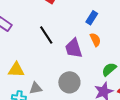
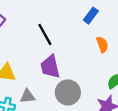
blue rectangle: (92, 18) -> (91, 16), moved
purple trapezoid: (74, 48) -> (50, 67), moved

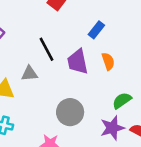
purple trapezoid: (50, 67) -> (78, 62), moved
gray triangle: (27, 96) -> (29, 74), moved

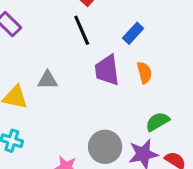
black line: (47, 49) -> (82, 30), moved
gray circle: (70, 112) -> (105, 147), moved

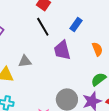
orange semicircle: (144, 73) -> (97, 49), moved

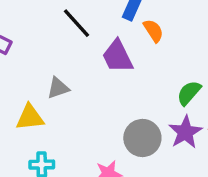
orange semicircle: (97, 49) -> (153, 31), moved

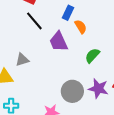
green semicircle: (189, 93) -> (92, 56), moved
purple star: (185, 132) -> (98, 88), turned -30

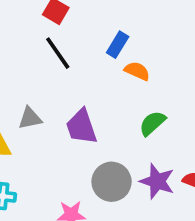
orange semicircle: (81, 27) -> (137, 71), turned -40
purple trapezoid: (59, 42) -> (81, 127), moved

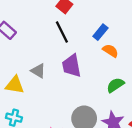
gray triangle: (30, 118) -> (38, 71), turned 35
purple trapezoid: (81, 127) -> (72, 66), moved

